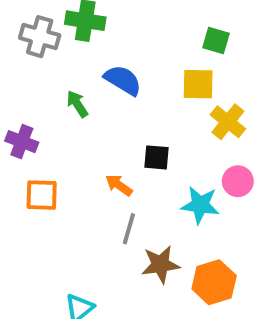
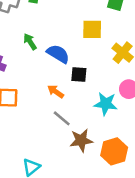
blue semicircle: (123, 80) -> (58, 54), moved
yellow square: (198, 84) -> (92, 29), moved
gray line: (129, 229) -> (62, 118), turned -66

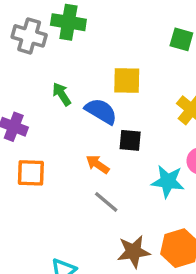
yellow square: (92, 29) -> (127, 80), moved
brown star: (81, 140) -> (134, 252), moved

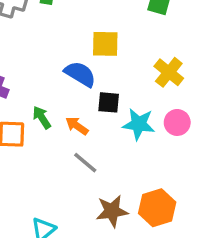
green arrow: (62, 94) -> (42, 117), moved
cyan star: (168, 181) -> (139, 124), moved

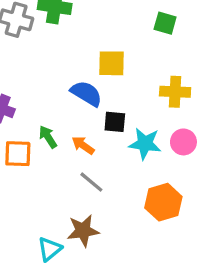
yellow cross: (169, 72) -> (175, 92), turned -36
orange hexagon: (157, 208) -> (163, 202), moved
brown star: (112, 211) -> (83, 231), moved

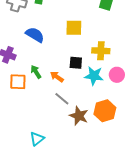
yellow cross: (175, 92) -> (101, 51), moved
blue semicircle: (86, 93) -> (35, 35), moved
brown star: (83, 231) -> (79, 116), moved, turned 30

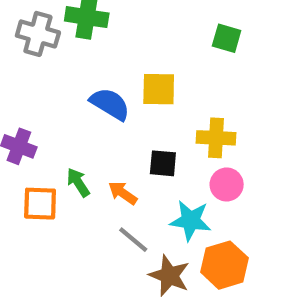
blue semicircle: (35, 35) -> (110, 104), moved
pink circle: (117, 75) -> (227, 184), moved
cyan star: (94, 76) -> (191, 221), moved

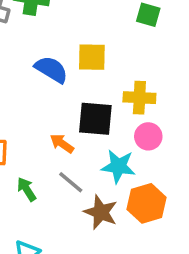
black square: (163, 163) -> (95, 119), size x1.5
green arrow: (78, 182) -> (27, 189), moved

